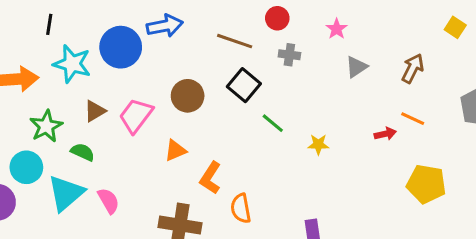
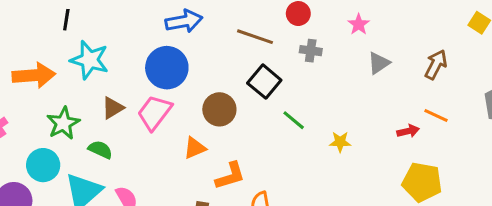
blue circle: (121, 47) -> (167, 68), moved
brown circle: (188, 96) -> (219, 109), moved
orange L-shape: (210, 178) -> (230, 176), turned -140
yellow pentagon: (426, 184) -> (422, 182), moved

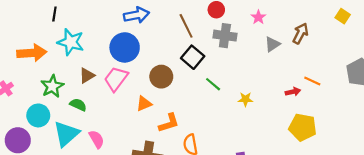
brown line: (255, 37) -> (186, 26), turned 45
gray cross: (311, 51) -> (225, 36), size x1.5
brown arrow: (436, 65) -> (300, 33), moved

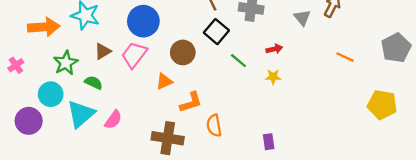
gray triangle: (272, 44) -> (302, 18), turned -35
red arrow: (293, 92) -> (274, 49), moved
yellow pentagon: (303, 127) -> (382, 105), moved
pink semicircle: (97, 139) -> (113, 120), turned 66

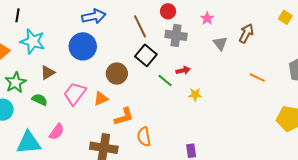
red arrow: (274, 49) -> (183, 71), moved
pink trapezoid: (134, 55) -> (75, 94), moved
cyan triangle: (81, 114) -> (29, 143), moved, turned 36

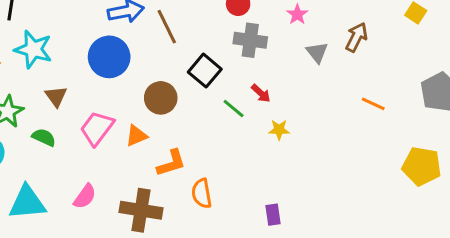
brown line: (140, 26) -> (167, 27), moved
red arrow: (183, 71) -> (261, 93), turned 56
brown triangle: (48, 73) -> (56, 96), turned -35
pink semicircle: (57, 132) -> (85, 197), moved

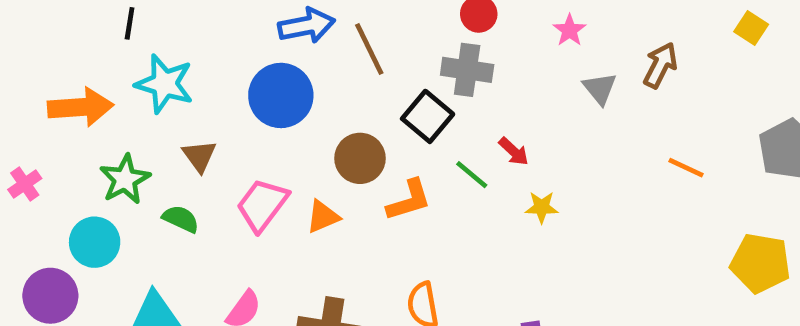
gray cross: (250, 40) -> (467, 70), moved
orange L-shape: (171, 163) -> (409, 200), moved

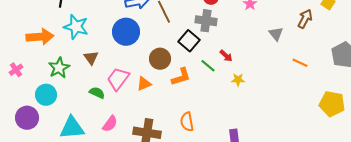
brown arrow: (660, 65) -> (305, 19), moved
gray triangle: (600, 89) -> (276, 34), moved
green semicircle: (181, 219) -> (97, 93), moved

